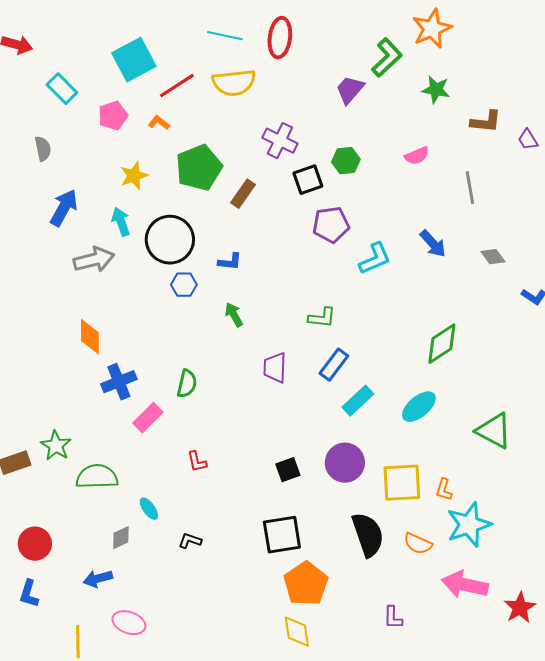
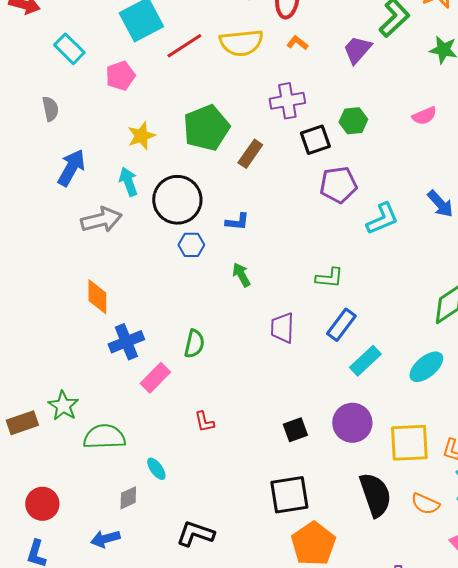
orange L-shape: (159, 123) -> (297, 43), moved
purple cross: (280, 141) -> (287, 101), turned -36
black L-shape: (190, 541) -> (195, 534), moved, size x1.6

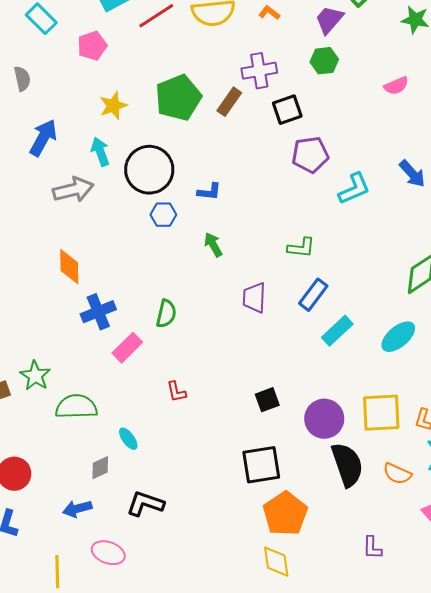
green hexagon: (353, 121) -> (324, 61), moved
brown rectangle: (250, 154) -> (229, 102), moved
purple circle: (352, 423) -> (324, 419), moved
black L-shape: (195, 534) -> (145, 504), moved

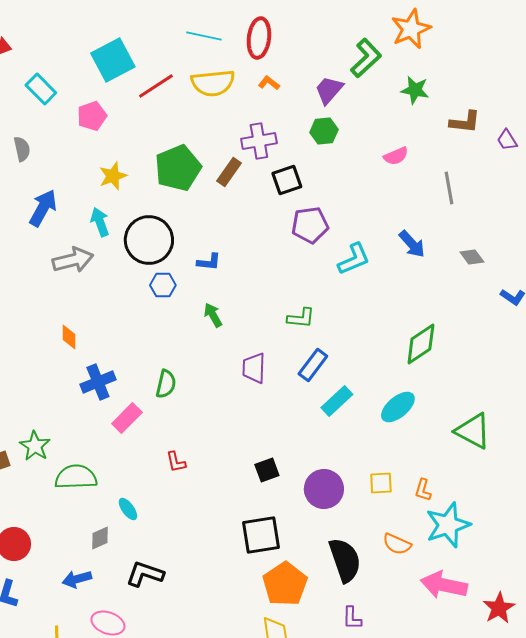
orange diamond: (69, 267) -> (69, 337), size x0.7
yellow square: (381, 413) -> (381, 483), size x0.6
black semicircle: (347, 465) -> (345, 560), moved
purple L-shape: (372, 548) -> (352, 618), moved

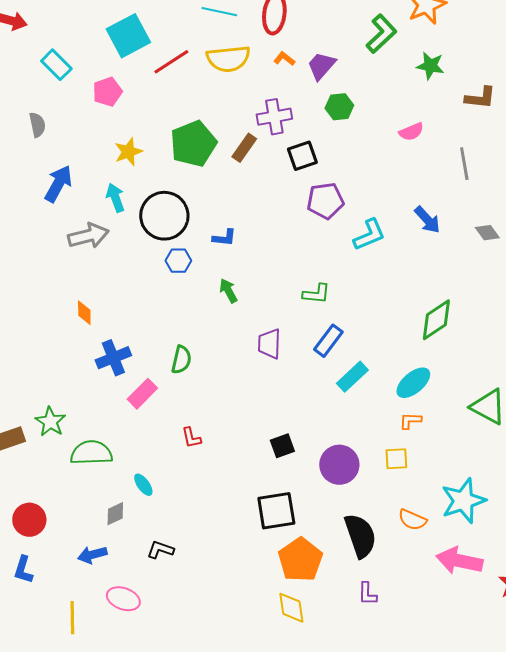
purple trapezoid: (329, 90) -> (321, 66), moved
orange L-shape: (423, 490) -> (410, 421), moved, turned 75
black L-shape: (145, 574) -> (160, 550), size x0.7

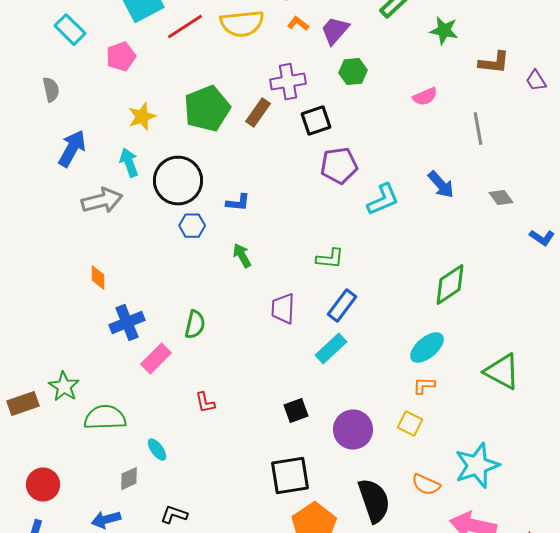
cyan rectangle: (352, 377) -> (331, 349), moved
yellow square: (396, 459) -> (410, 424), turned 30

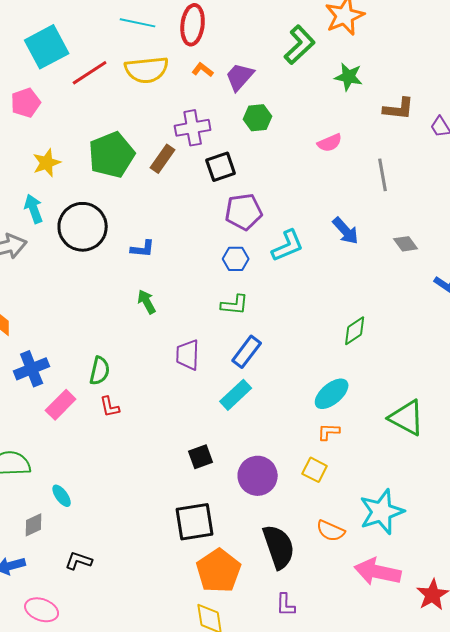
blue hexagon: (192, 226) -> (236, 259), moved
green diamond: (450, 285) -> (355, 331), size x0.7
red L-shape: (205, 403) -> (110, 407), moved

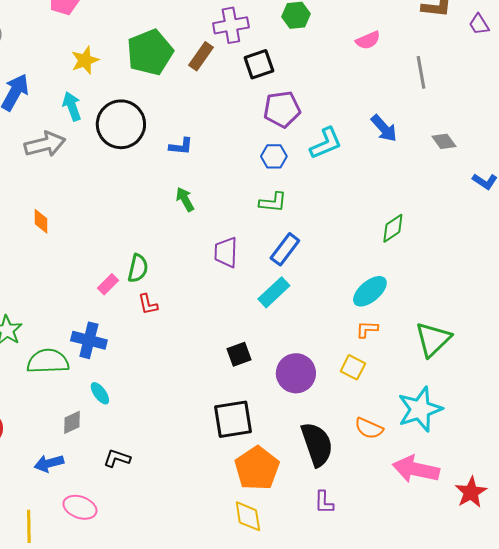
blue cross: (32, 369) -> (89, 340), moved, turned 36
pink rectangle: (61, 405) -> (108, 284), moved, size x0.7
green triangle: (407, 418) -> (433, 339), moved, turned 48

